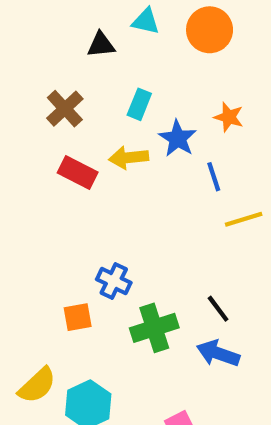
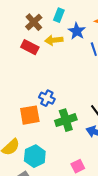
brown cross: (65, 109) -> (34, 22), moved
orange square: (78, 317) -> (30, 115), size x1.5

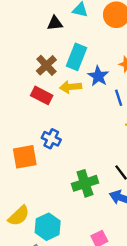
cyan rectangle: (59, 15) -> (77, 57), size x1.5
blue cross: (47, 98) -> (51, 139), moved
orange square: (30, 115) -> (25, 157), moved

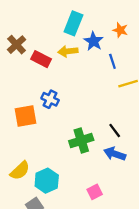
brown cross: (46, 65) -> (17, 45), moved

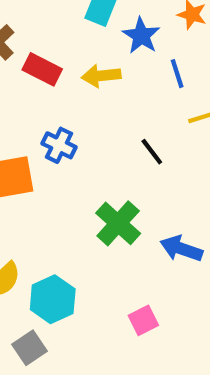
yellow arrow: (68, 51) -> (101, 76), moved
black line: (115, 130) -> (152, 152), moved
green cross: (81, 140) -> (118, 223), turned -30

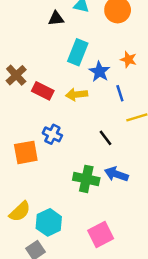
green cross: (118, 223) -> (86, 179), turned -30
blue arrow: (181, 249) -> (116, 174), moved
pink square: (143, 320) -> (101, 234), size x1.5

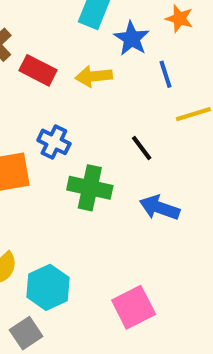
green cross: (86, 179) -> (90, 188), moved

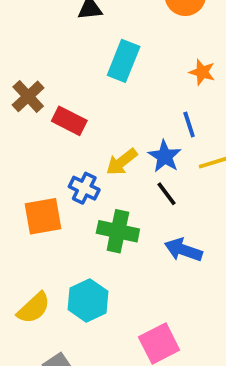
blue star: (132, 38) -> (165, 156), moved
yellow arrow: (94, 76) -> (122, 162), moved, turned -32
cyan hexagon: (48, 287) -> (88, 300), moved

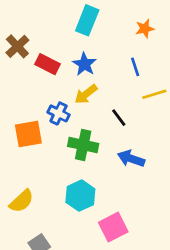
orange star: (202, 72) -> (145, 29), turned -30
blue star: (165, 156) -> (84, 64), moved
cyan hexagon: (88, 300) -> (80, 196), moved

